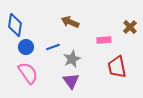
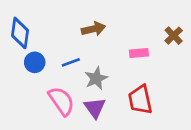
brown arrow: (70, 22) -> (93, 29), turned 144
red trapezoid: (117, 67) -> (140, 100), moved
pink semicircle: (28, 73) -> (61, 101), moved

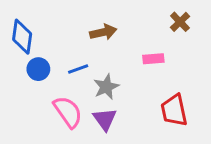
brown cross: (174, 36) -> (180, 22), moved
red trapezoid: (140, 100) -> (174, 110), moved

